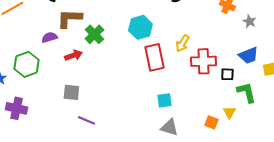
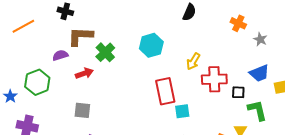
red rectangle: (154, 57) -> (165, 91), moved
cyan square: (164, 100) -> (182, 111), moved

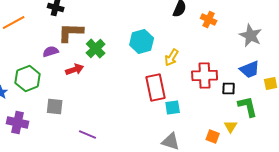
orange cross: (238, 23) -> (209, 20), moved
gray star: (260, 39) -> (251, 36), size x1.6
yellow arrow: (193, 61) -> (172, 58), moved
gray square: (82, 110) -> (55, 106), moved

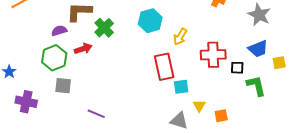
green hexagon: (28, 78) -> (54, 58), moved
yellow triangle: (231, 126) -> (199, 106), moved
orange square: (213, 136) -> (221, 116), turned -32

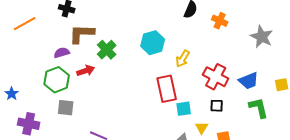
blue trapezoid: (258, 49) -> (249, 81), moved
red cross: (213, 55) -> (216, 77), turned 30
black square: (237, 68) -> (217, 106), moved

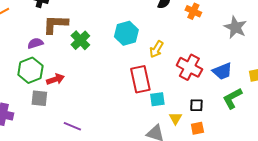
red arrow: (86, 71) -> (55, 79), moved
black square: (217, 106) -> (196, 105), moved
green L-shape: (259, 108) -> (232, 98), turned -105

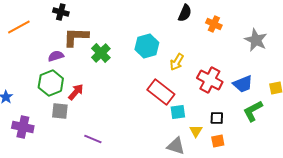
red arrow: (55, 79) -> (76, 92), turned -30
red rectangle: (140, 79) -> (161, 92), turned -40

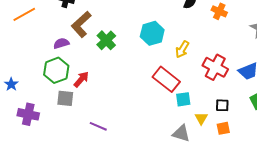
brown L-shape: (76, 37) -> (81, 24), turned -44

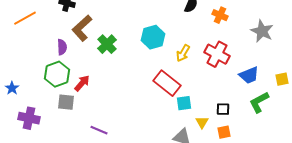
purple semicircle: (61, 43) -> (62, 47), turned 105
red cross: (215, 67) -> (217, 54), moved

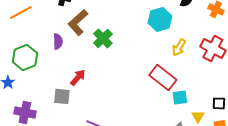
cyan hexagon: (153, 37) -> (160, 19), moved
green hexagon: (57, 74) -> (25, 57), moved

